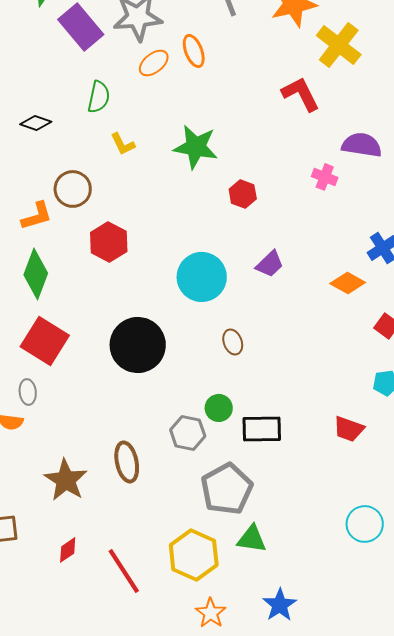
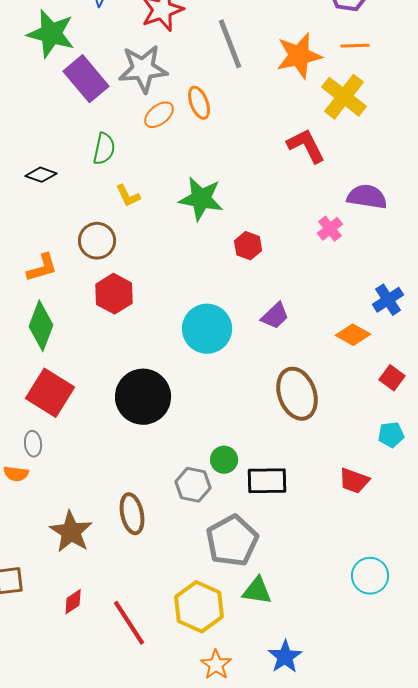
pink cross: (325, 177) -> (330, 229), turned 30
brown circle: (73, 189) -> (97, 241), moved
brown ellipse: (233, 342) -> (297, 394), moved, size x2.0

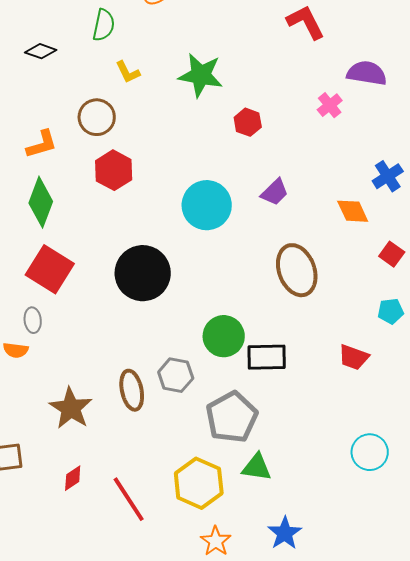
orange diamond: (353, 335) -> (353, 211), turned 36
green circle: (224, 460) -> (224, 336), size x1.5
gray hexagon: (193, 485) -> (176, 375), moved

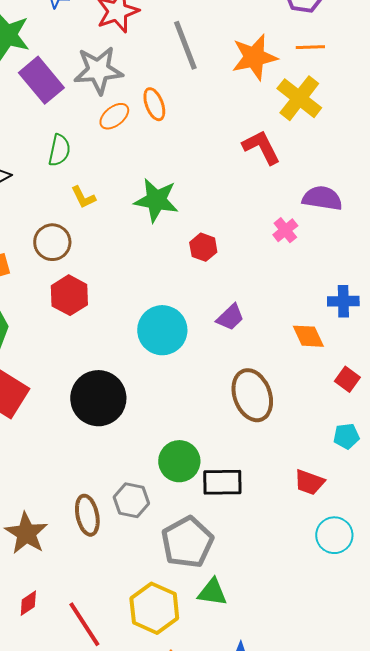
blue cross: (388, 176) -> (343, 301), turned 32
cyan circle: (370, 452) -> (334, 535), moved

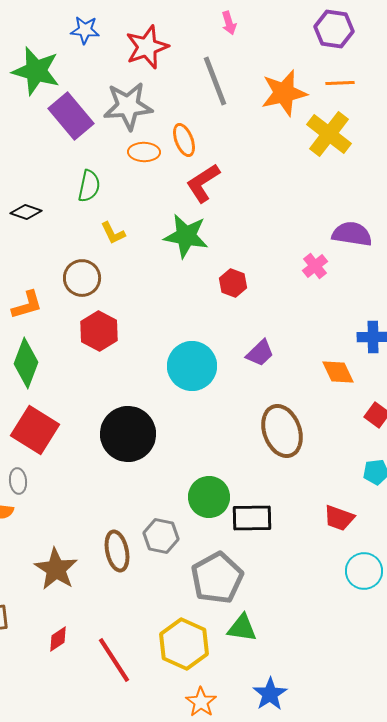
orange ellipse: (114, 116) -> (144, 152), turned 40
red L-shape: (261, 147) -> (203, 183), moved, turned -96

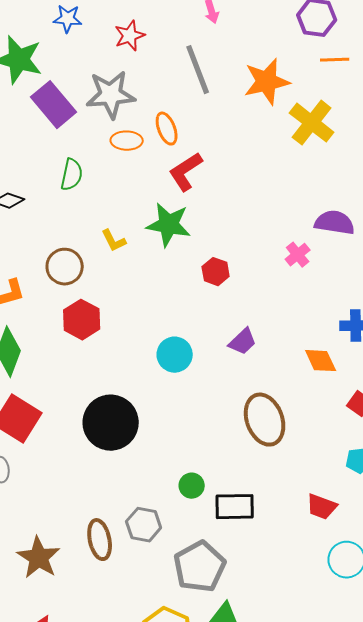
red star: (147, 47) -> (130, 36), size x0.7
orange line: (340, 83) -> (335, 60), moved
yellow L-shape: (113, 233) -> (114, 241), moved
cyan circle: (192, 366) -> (175, 355), size x0.7
green circle: (209, 497) -> (192, 486), size x0.6

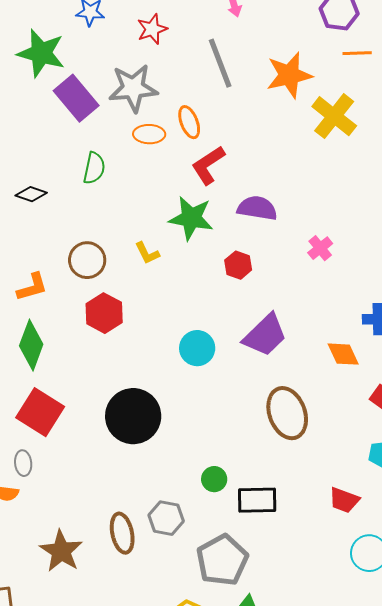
purple semicircle: (335, 223) -> (257, 208), moved
yellow L-shape: (114, 241) -> (147, 253), moved
purple trapezoid: (243, 342) -> (265, 335), size x1.6

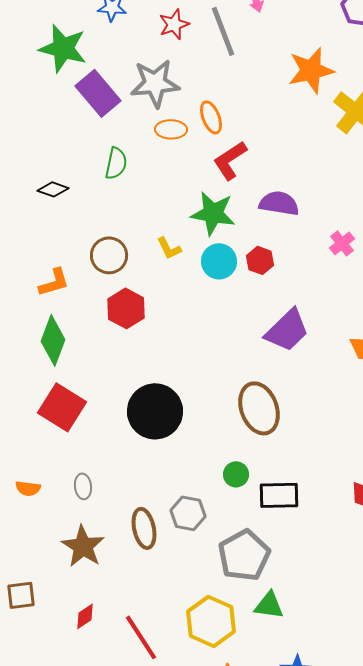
gray line: (220, 63) -> (223, 31), moved
cyan circle: (197, 348) -> (219, 261), moved
brown ellipse: (287, 413) -> (259, 408), moved
gray ellipse: (23, 463) -> (83, 486), moved

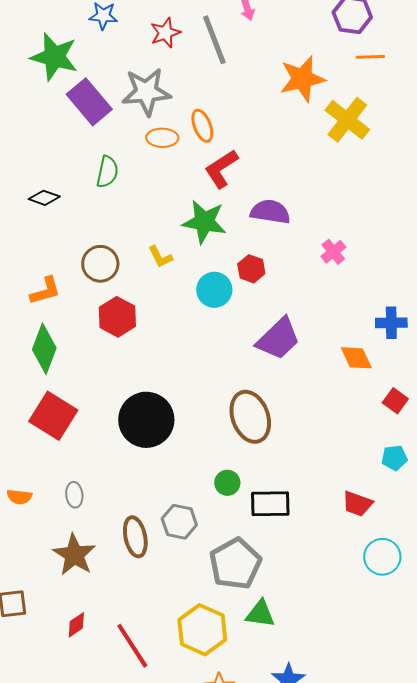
cyan circle: (219, 261) -> (214, 290), moved

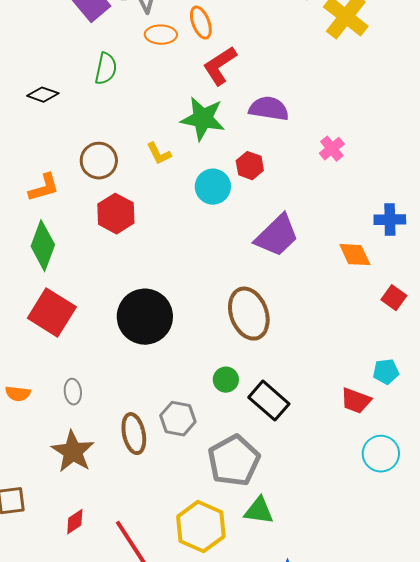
cyan pentagon: (394, 458) -> (386, 372), moved
black rectangle: (270, 504) -> (269, 401), turned 42

